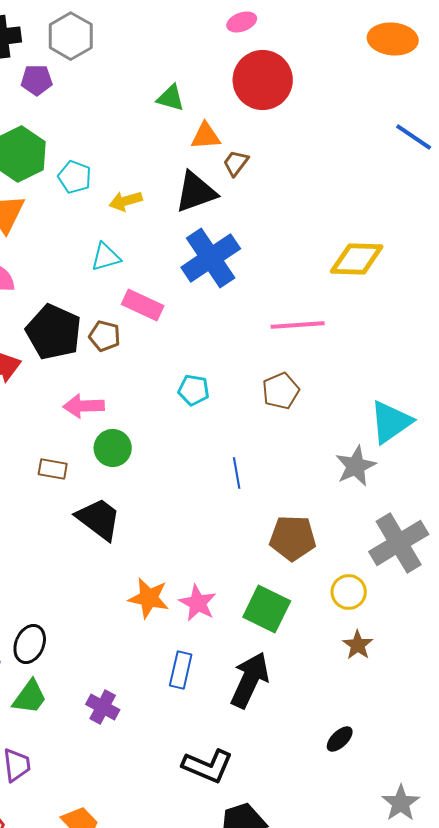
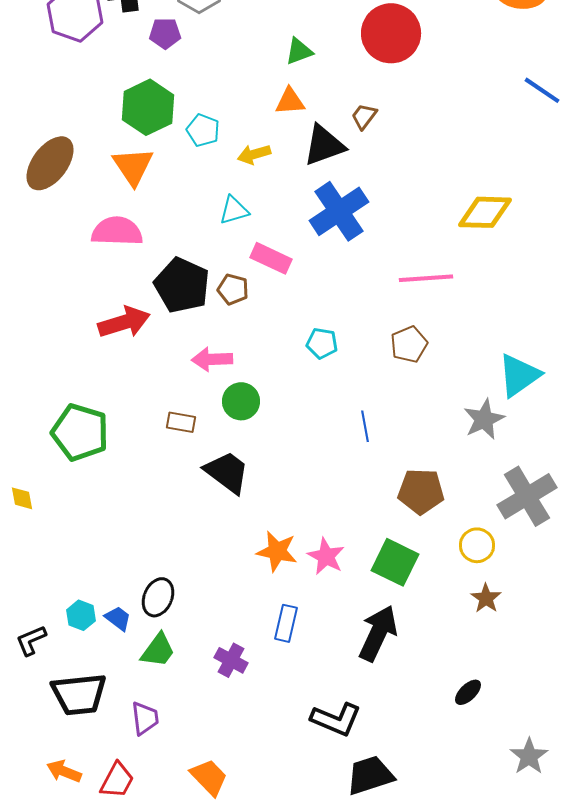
green triangle: (171, 98) -> (299, 51), turned -36
orange triangle: (206, 136) -> (290, 101), moved
blue rectangle: (181, 670) -> (286, 623), moved

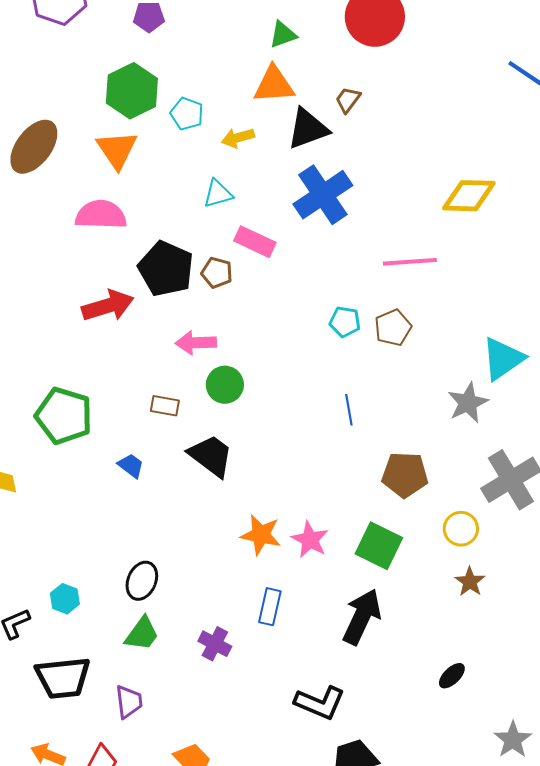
orange triangle: (290, 101) -> (274, 85), size x1.4
cyan pentagon: (322, 343) -> (345, 322), moved
blue trapezoid: (118, 618) -> (131, 466), moved

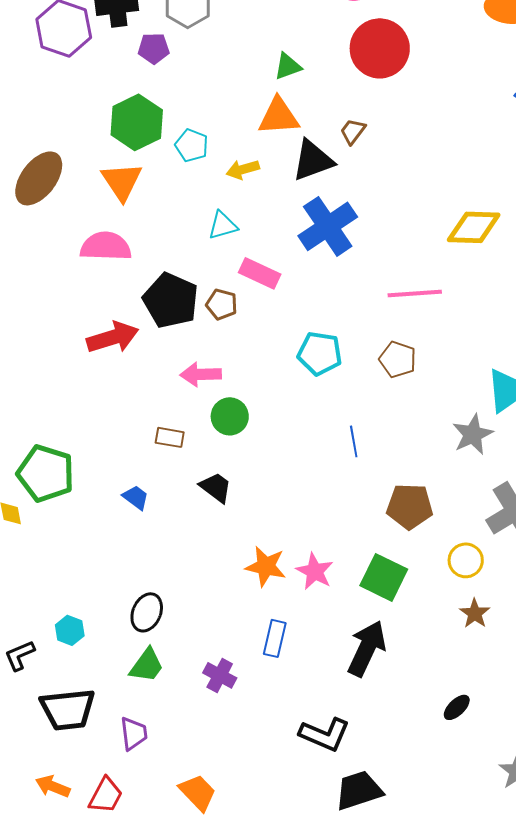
cyan pentagon: (345, 322) -> (320, 353), moved, size x1.4
brown pentagon: (393, 328) -> (398, 359), turned -30
green pentagon: (64, 416) -> (46, 473), moved
black trapezoid: (211, 456) -> (216, 487), size x0.7

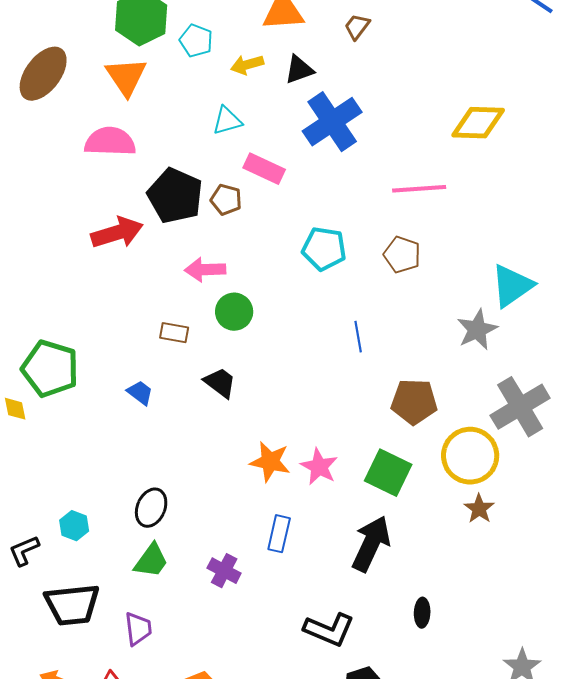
black triangle: (313, 160) -> (299, 70), moved, size x0.7
yellow circle: (466, 560) -> (470, 456), size x1.6
black ellipse: (457, 707) -> (422, 613), moved, turned -44

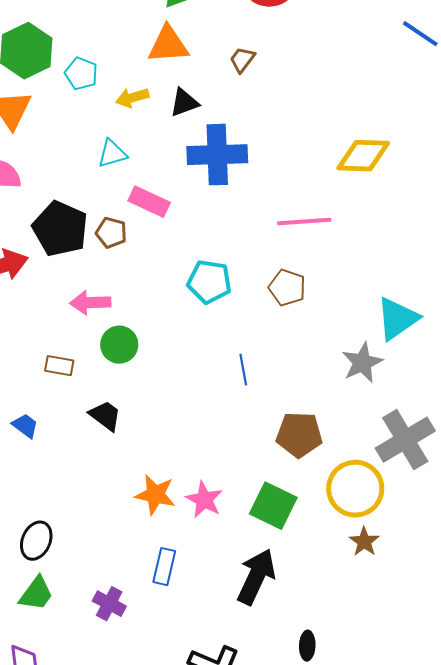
blue cross: (332, 122) -> (217, 155), turned 32

